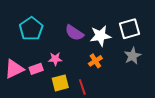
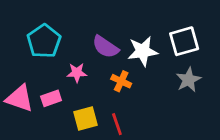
pink star: (55, 59) -> (77, 73), moved
orange cross: (95, 61) -> (121, 81), moved, turned -32
pink triangle: (14, 69) -> (20, 98), turned 45

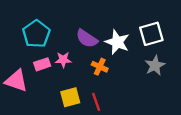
white star: (143, 51) -> (117, 42), turned 30
pink rectangle: (51, 98) -> (42, 64), moved

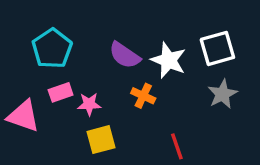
pink star: (63, 60) -> (89, 104), moved
red line: (96, 102) -> (177, 146), moved

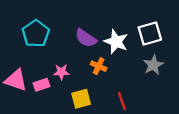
pink rectangle: (61, 92) -> (42, 85), moved
yellow square: (101, 140) -> (81, 99), moved

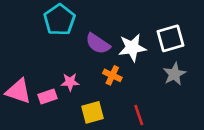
cyan pentagon: (36, 34) -> (59, 20), moved
white star: (116, 42) -> (132, 48), turned -30

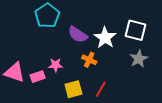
white square: (170, 38) -> (136, 30), turned 30
white star: (132, 48) -> (105, 38), turned -30
red line: (139, 115) -> (101, 89), moved, turned 49

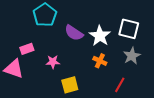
orange cross: (89, 60) -> (100, 61), moved
pink rectangle: (38, 77) -> (27, 49), moved
red line: (101, 89) -> (120, 85), moved

